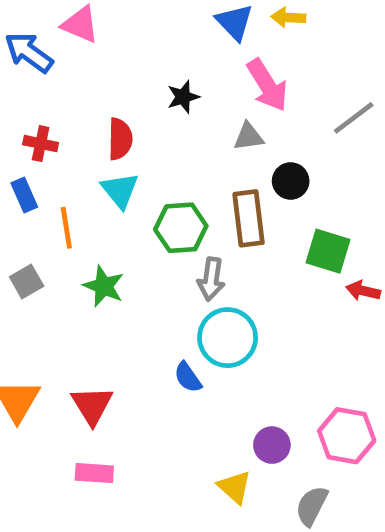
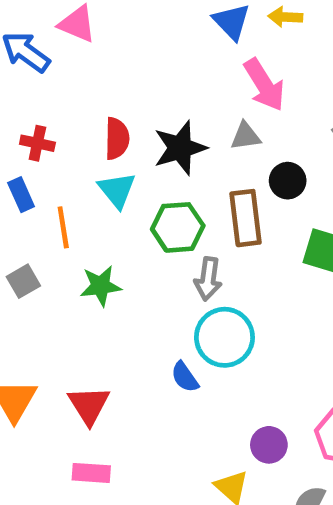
black star: (183, 97) -> (180, 148), moved, size x1.6
green star: (104, 286) -> (101, 286), turned -30

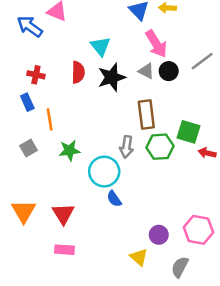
gray triangle: (246, 136) -> (146, 71), turned 35
black circle: (288, 181) -> (169, 71), moved
cyan triangle: (117, 190) -> (100, 46), moved
green hexagon: (178, 227) -> (160, 147), moved
cyan circle: (224, 337) -> (104, 172), moved

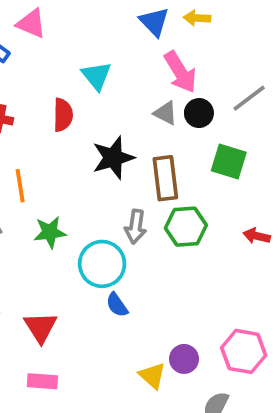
black star: (112, 77) -> (113, 158), moved
green square: (188, 132) -> (229, 161), moved
yellow triangle: (139, 257) -> (152, 376), moved

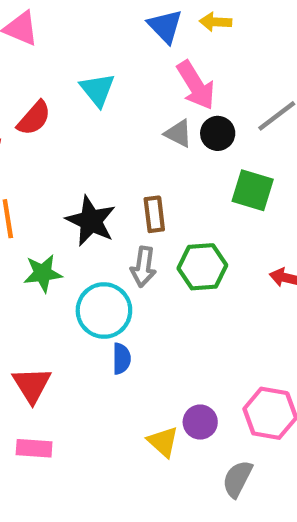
red semicircle: (63, 115) -> (34, 118), moved, turned 40
black star: (113, 158) -> (91, 221), moved, turned -30
brown rectangle: (165, 178) -> (154, 214), moved, size x0.7
blue semicircle: (117, 305) -> (121, 359), turned -145

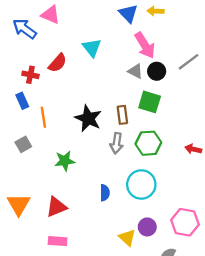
green square: (253, 190) -> (150, 102), moved
green star: (43, 273) -> (65, 161), moved
cyan circle: (104, 311) -> (141, 184), moved
red triangle: (32, 385) -> (56, 207), turned 40

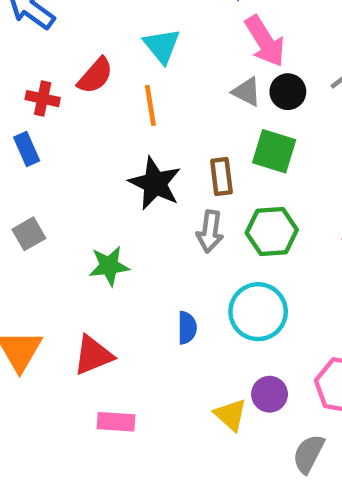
orange line: (43, 117) -> (150, 105), moved
pink rectangle: (58, 241) -> (116, 422), moved

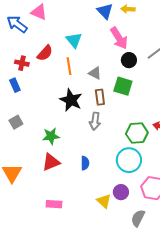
gray triangle: (247, 92) -> (95, 73), moved
green hexagon: (272, 231) -> (137, 133), moved
cyan circle: (258, 312) -> (129, 160), moved
red triangle: (93, 355) -> (51, 162), moved

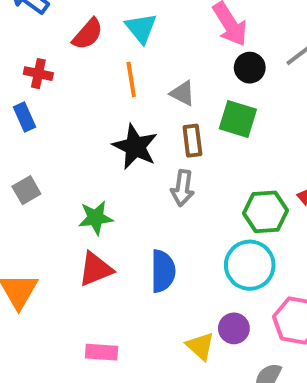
red semicircle: (45, 53) -> (88, 34), moved
blue semicircle: (85, 163) -> (163, 271), size x1.5

